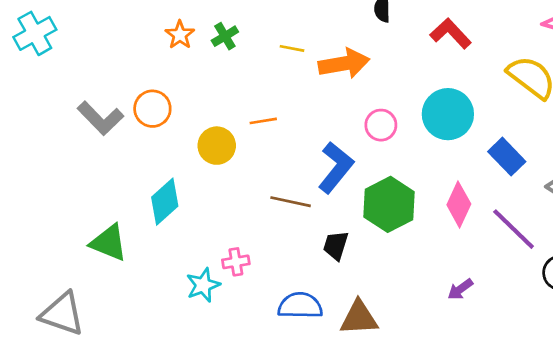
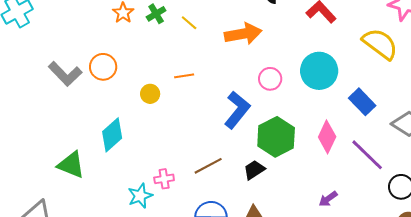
yellow line: (292, 48) -> (189, 23), moved, turned 30
yellow circle: (217, 146) -> (150, 94), size x0.7
brown line: (291, 202) -> (208, 166), moved, turned -40
black trapezoid: (336, 245) -> (254, 170), moved, turned 40

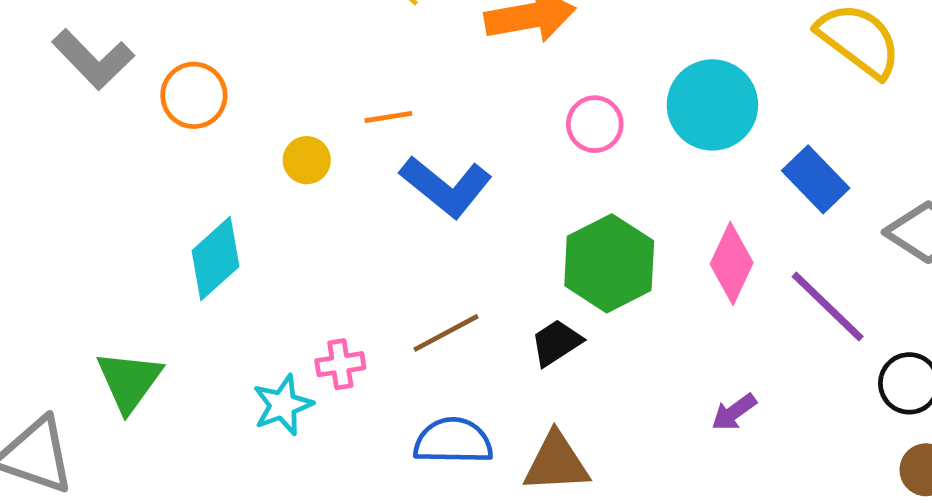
gray L-shape: (65, 74) -> (93, 59), moved
blue L-shape: (237, 110) -> (446, 187), moved, turned 90
green triangle: (71, 165) -> (129, 381), moved, turned 44

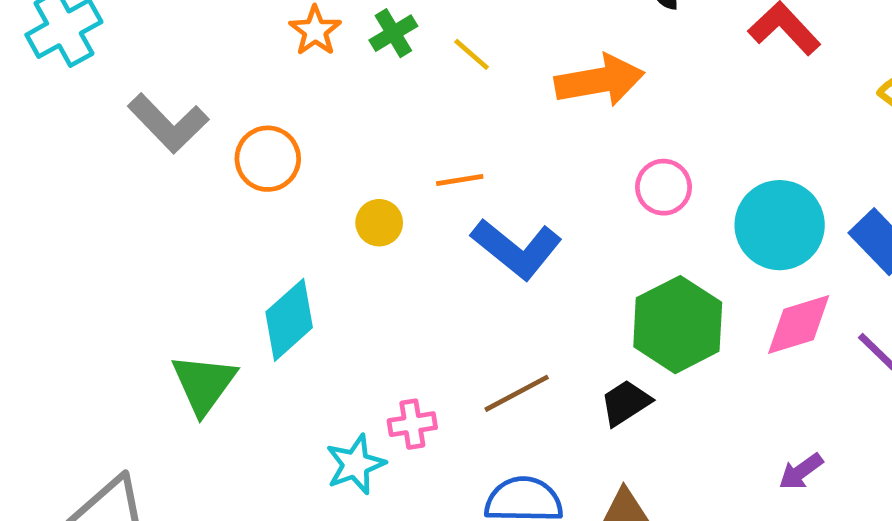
cyan circle: (712, 105) -> (780, 225), moved
pink diamond: (732, 263) -> (799, 325), turned 48
green triangle: (129, 381) -> (204, 384), moved

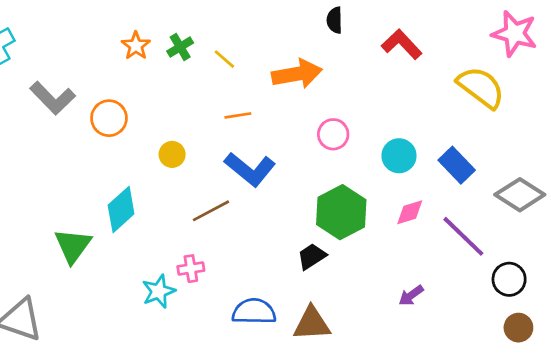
orange line: (460, 180) -> (238, 115), moved
cyan circle: (780, 225) -> (399, 156), size x0.7
pink diamond: (799, 325) -> (410, 212), size x0.7
brown line: (517, 393) -> (211, 211), moved

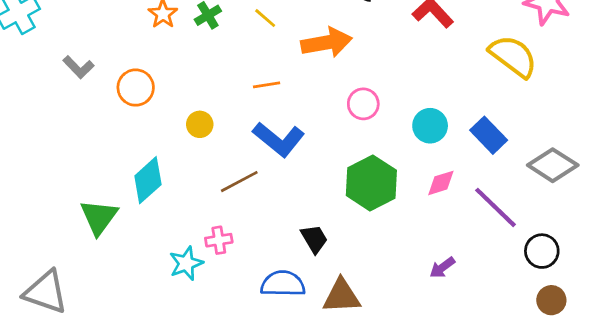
yellow line: (224, 59) -> (265, 18), moved
gray L-shape: (53, 98) -> (78, 67), size x0.7
black trapezoid: (312, 256) -> (314, 239), moved, turned 92

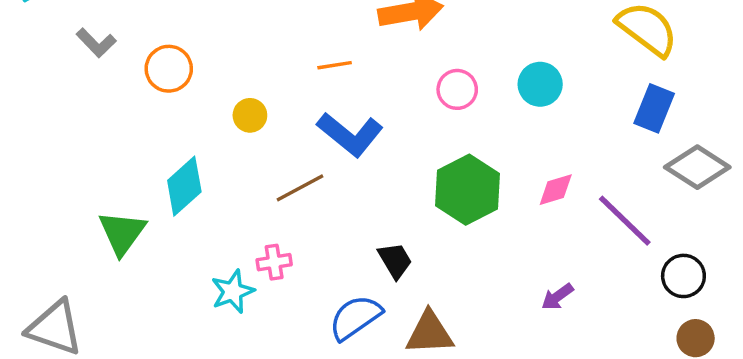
cyan circle: (430, 126) -> (540, 84), moved
blue rectangle: (489, 135) -> (654, 108), moved, turned 66
blue semicircle: (283, 284) -> (355, 317), turned -36

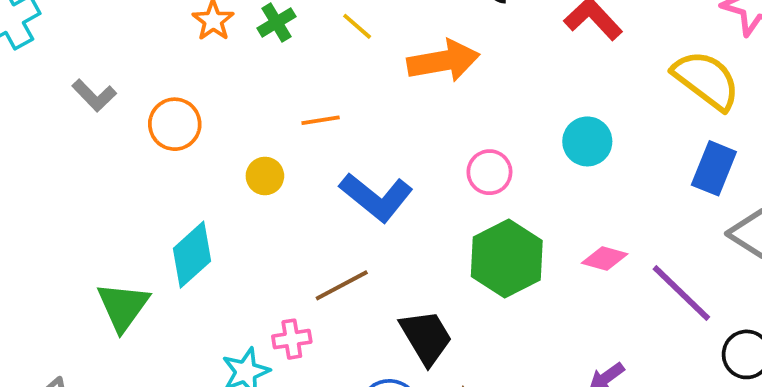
orange line: (335, 65) -> (321, 120), moved
pink circle: (457, 89) -> (489, 172), moved
brown line: (300, 188) -> (342, 285), moved
pink diamond: (556, 190) -> (605, 258), turned 33
black trapezoid: (395, 260) -> (426, 337), size x1.4

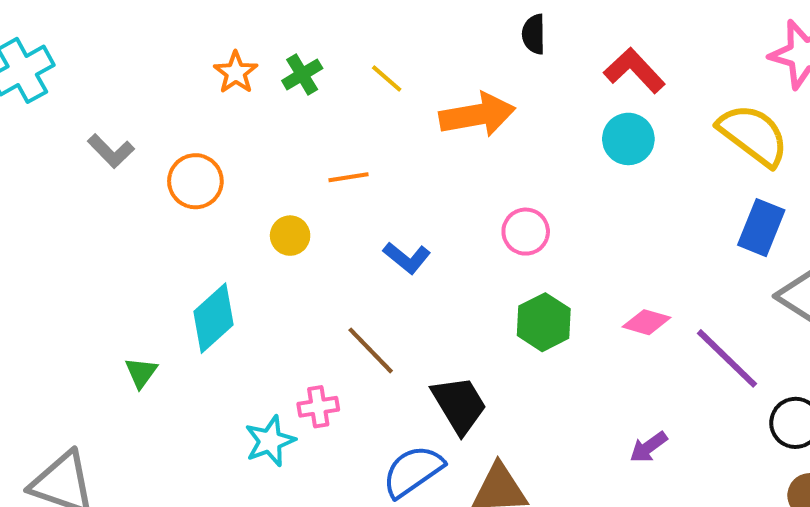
cyan circle: (587, 141) -> (628, 139), moved
blue L-shape: (376, 197) -> (407, 258), size x0.6
green hexagon: (507, 258) -> (544, 322), size x0.7
brown line: (342, 285) -> (371, 350), turned 74
green triangle: (123, 306) -> (141, 373), size x0.6

